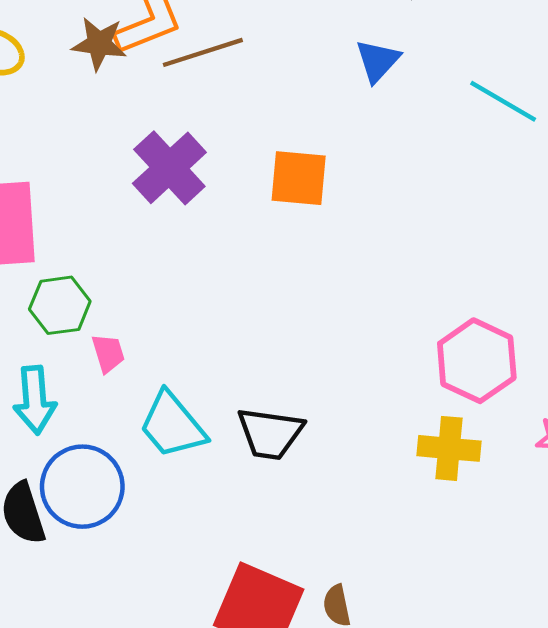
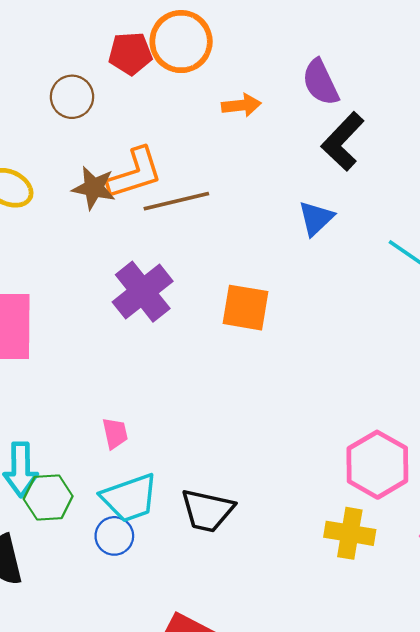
green hexagon: (60, 305) -> (48, 498), moved
pink trapezoid: (108, 353) -> (115, 433), moved
cyan trapezoid: (172, 425) -> (130, 498), turned -74
blue circle: (82, 487) -> (114, 536), moved, size x0.6

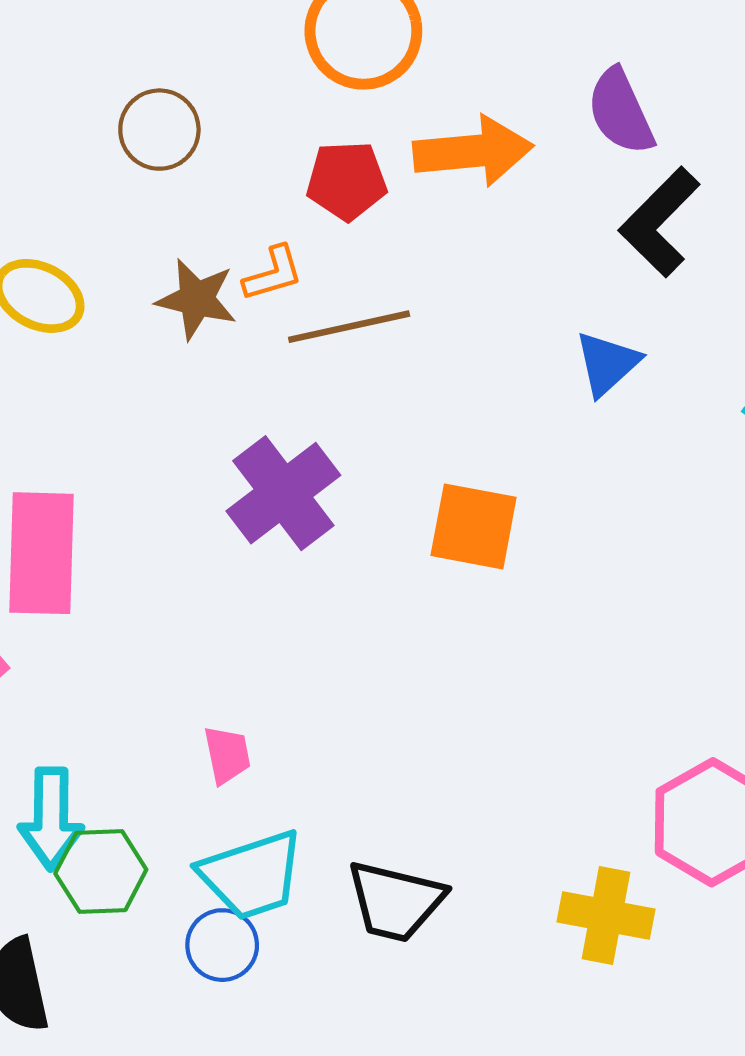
red pentagon: (130, 53) -> (347, 181), moved
orange arrow: (241, 105) -> (473, 151), size x1.6
orange L-shape: (135, 173) -> (273, 274), size x0.6
yellow cross: (350, 533) -> (606, 916), moved

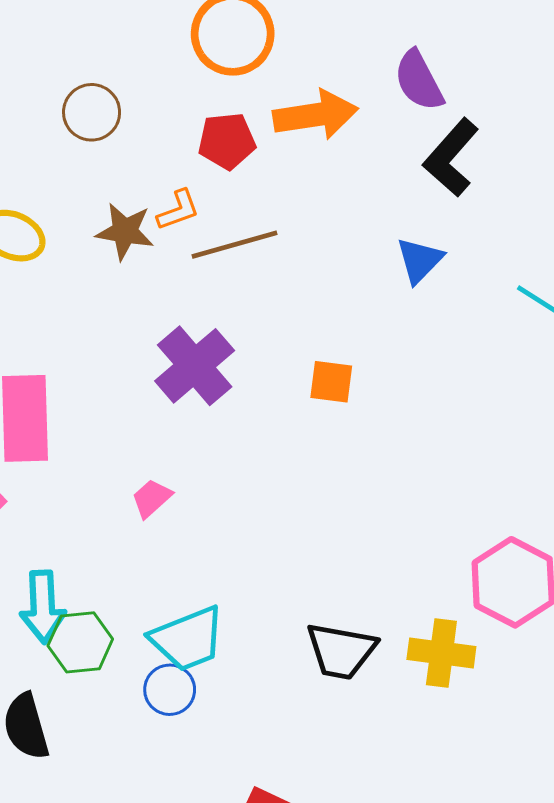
orange square: (474, 526) -> (331, 382), size x0.7
pink trapezoid: (227, 755) -> (152, 498), moved, turned -117
black trapezoid: (395, 901) -> (341, 651), moved

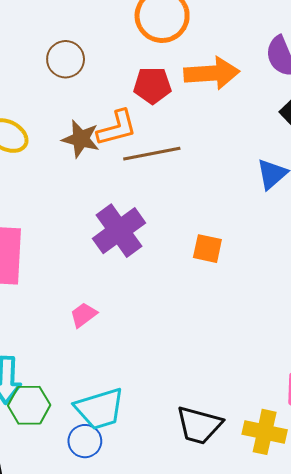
orange L-shape: (178, 210) -> (117, 128), size x1.4

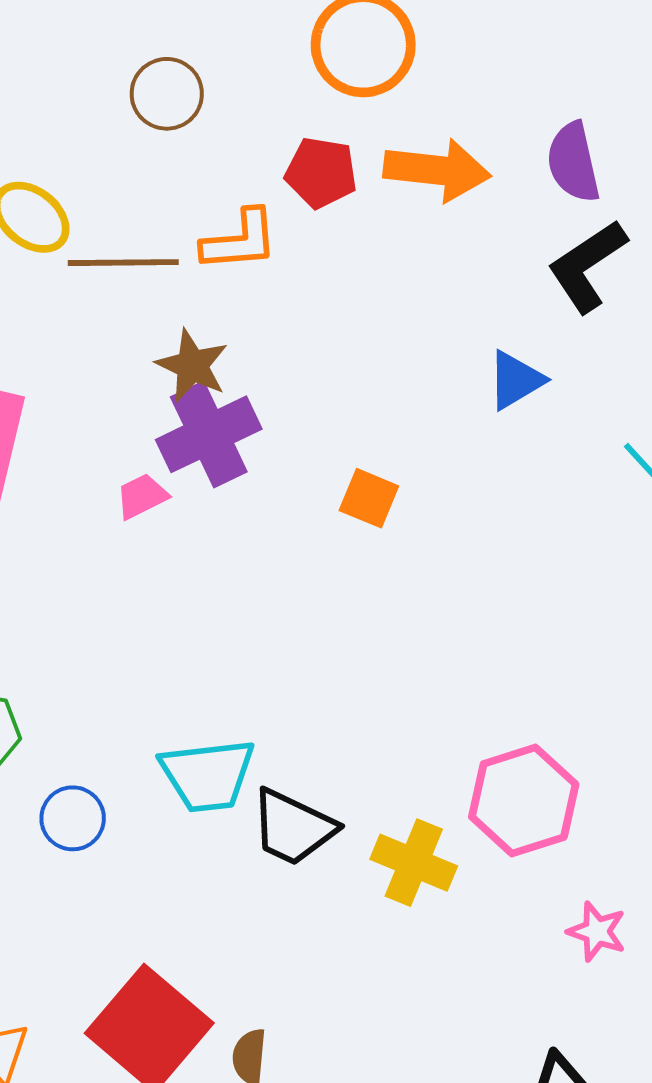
brown star: (81, 139) -> (192, 366), moved
brown line: (152, 154) -> (123, 263), moved
pink trapezoid: (84, 315) -> (142, 496), moved
cyan trapezoid: (100, 409) -> (208, 775), moved

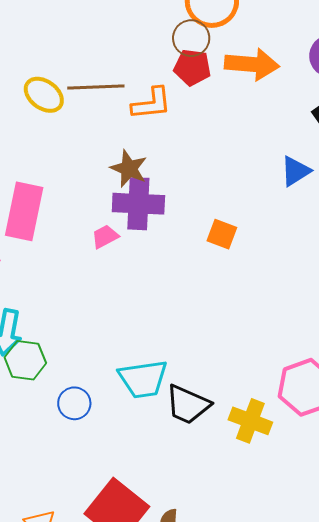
brown circle: (167, 94) -> (191, 38), moved
brown line: (123, 263) -> (96, 87), moved
purple cross: (209, 434) -> (138, 204), turned 30

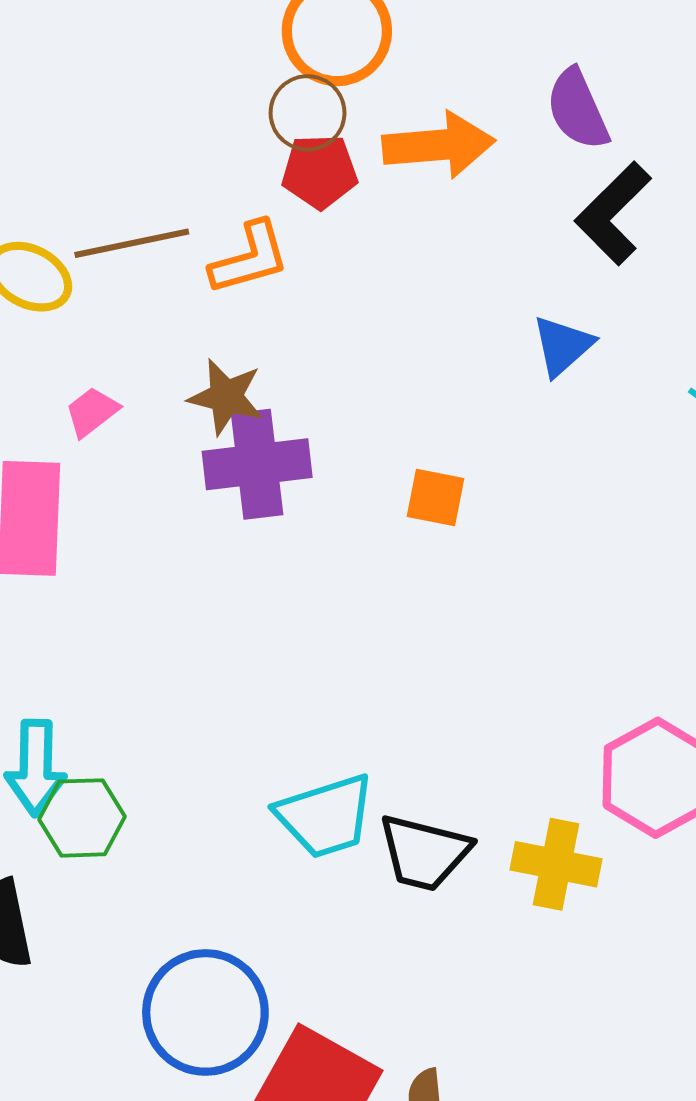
pink trapezoid: (105, 237) -> (92, 412), moved
blue circle: (74, 403) -> (205, 1012), moved, size x1.8

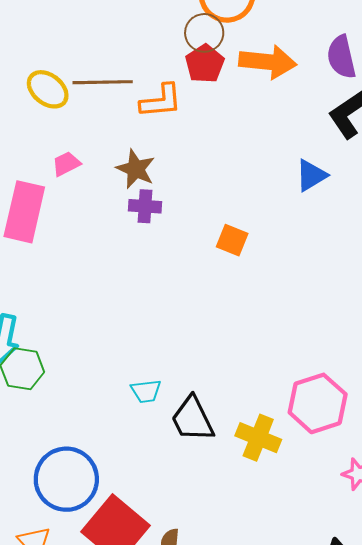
red pentagon: (320, 171) -> (205, 64), turned 30
purple cross: (257, 464) -> (145, 206), size x0.6
cyan trapezoid: (326, 816) -> (146, 391), size x0.6
black trapezoid: (424, 853) -> (193, 419), turned 39

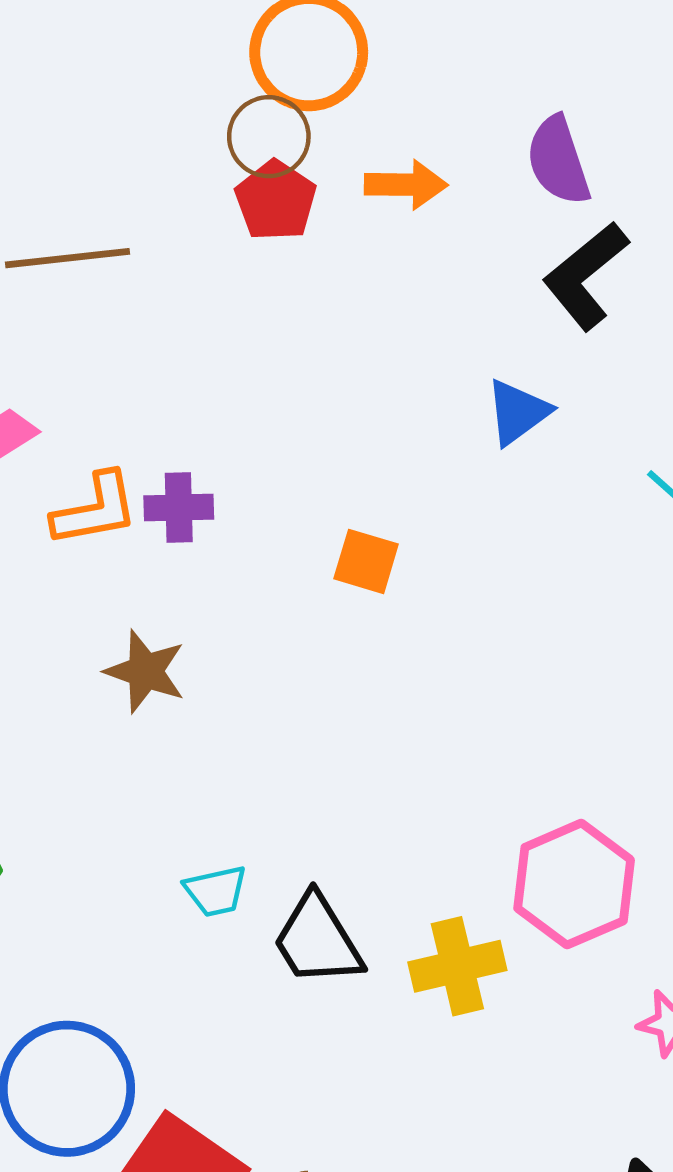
orange arrow: (268, 62) -> (406, 185), size x0.7
orange L-shape: (161, 101) -> (95, 509), moved
brown star: (136, 169) -> (145, 671), moved
yellow cross: (258, 438) -> (457, 966), turned -30

